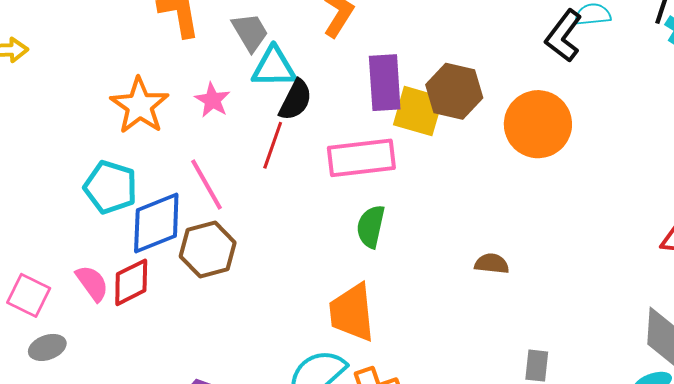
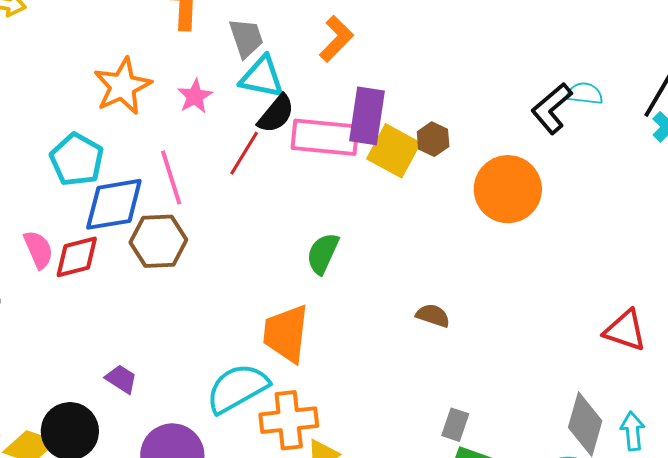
brown hexagon: (454, 91) -> (433, 139), size x0.6
pink rectangle: (361, 158) -> (325, 137), moved

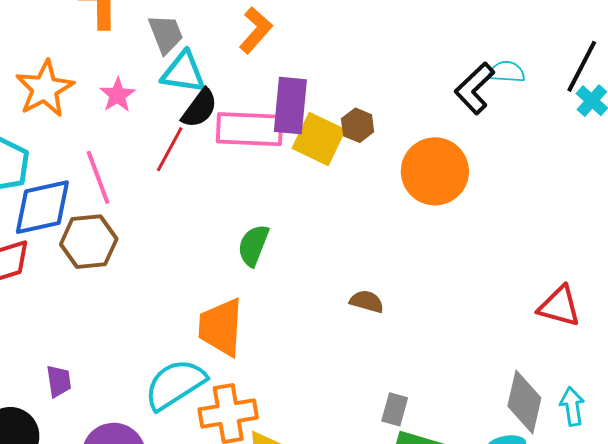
purple trapezoid: (121, 379) -> (59, 381), turned 52

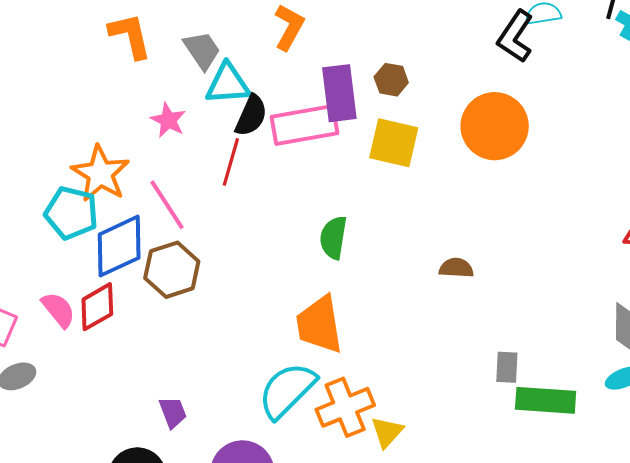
orange star: (45, 89) -> (100, 174), moved
brown hexagon: (358, 125) -> (391, 80), moved
yellow square: (319, 139) -> (394, 143), moved

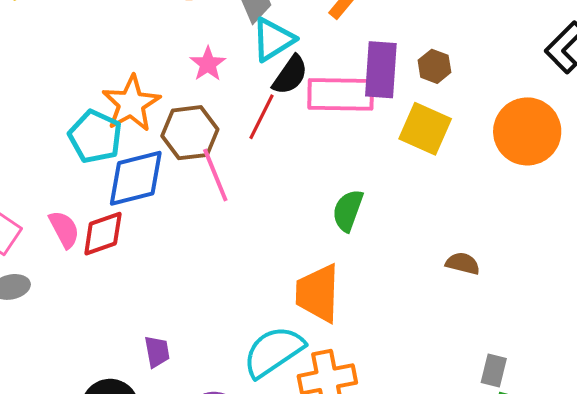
cyan triangle: (228, 84) -> (273, 39), turned -39
pink line: (167, 205) -> (215, 175), moved
brown hexagon: (172, 270) -> (190, 133), moved

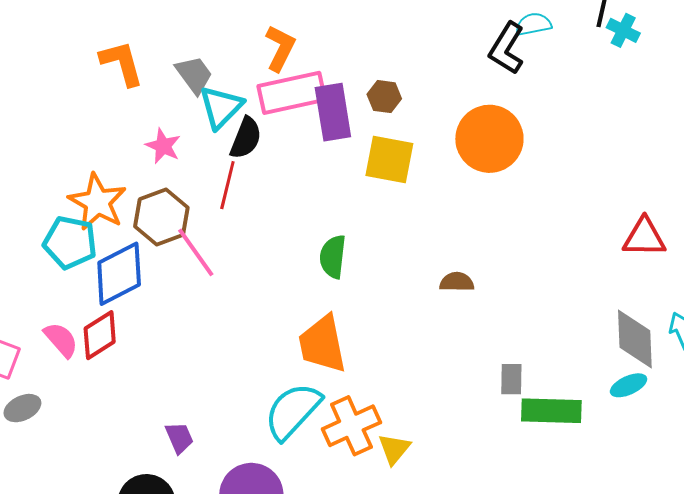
pink rectangle: (341, 94) -> (292, 93), moved

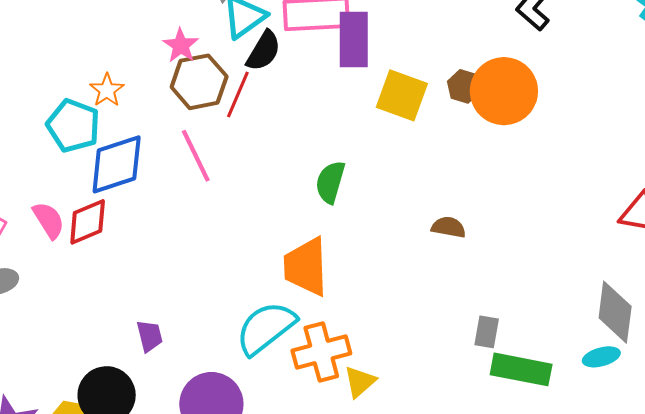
brown hexagon: (384, 97) -> (464, 86), moved
orange star: (97, 202) -> (107, 90), size x0.6
brown hexagon: (161, 217) -> (199, 82), moved

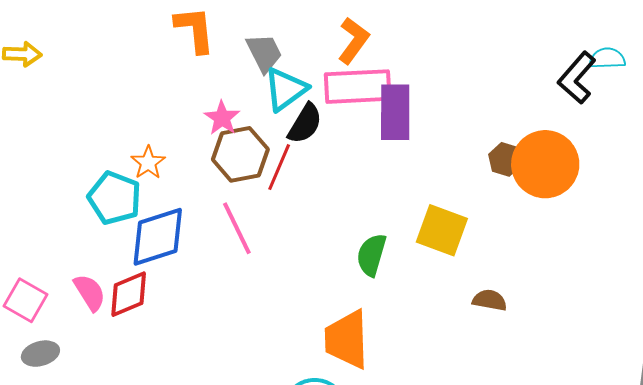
yellow square: (402, 95) -> (442, 230), moved

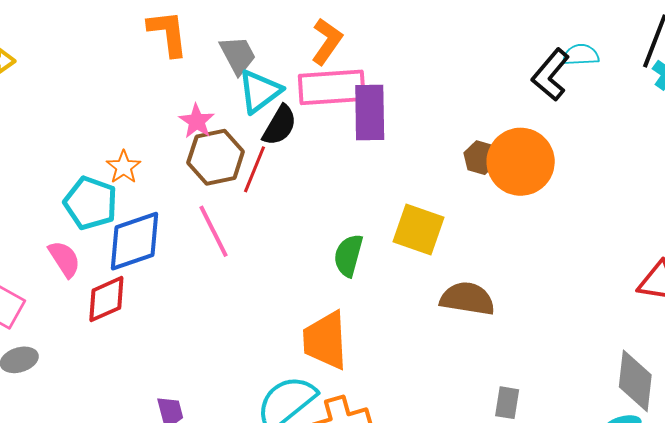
pink semicircle: (90, 292) -> (64, 259), moved
brown semicircle: (490, 300) -> (467, 299), size x1.6

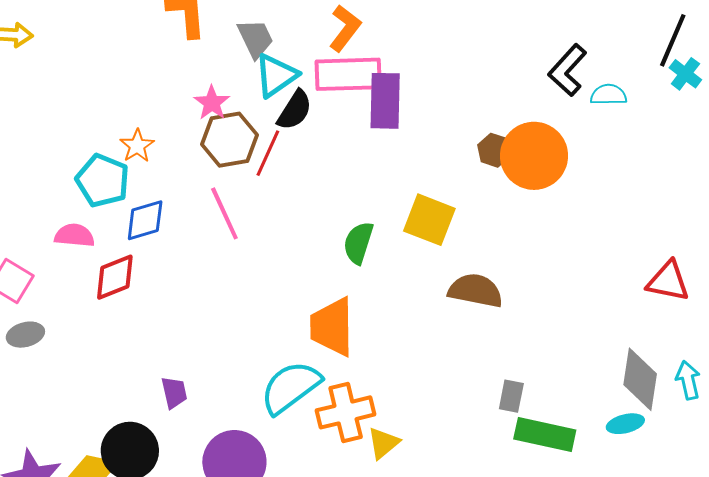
cyan semicircle: (581, 55) -> (609, 95), moved
blue diamond: (134, 241) -> (145, 220), size x0.7
pink semicircle: (64, 259) -> (74, 235), turned -54

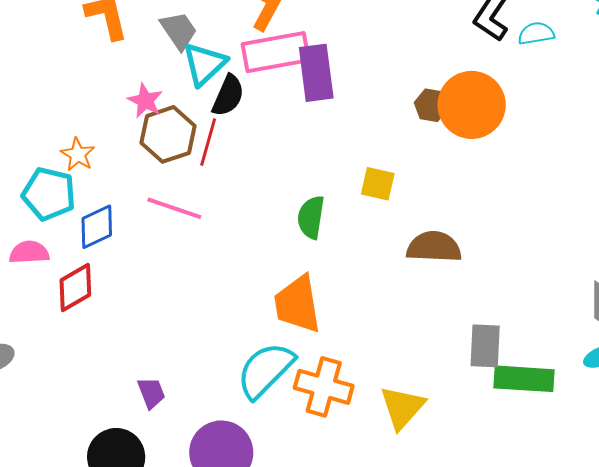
pink line: (224, 213) -> (174, 208), turned -38
yellow square: (429, 220) -> (378, 184), size x0.7
gray rectangle: (511, 396) -> (485, 346), size x1.4
orange cross: (346, 412) -> (324, 387), turned 38
yellow triangle: (383, 443) -> (402, 407), moved, size x1.4

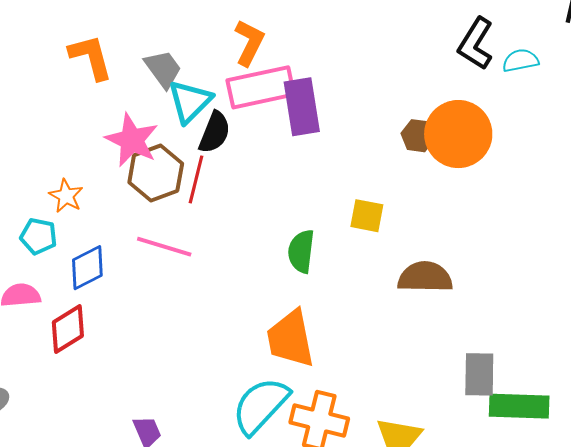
pink star: (145, 101) -> (132, 140), size x1.5
cyan pentagon: (49, 194) -> (38, 236), size x0.7

